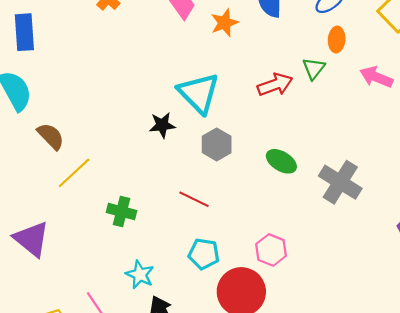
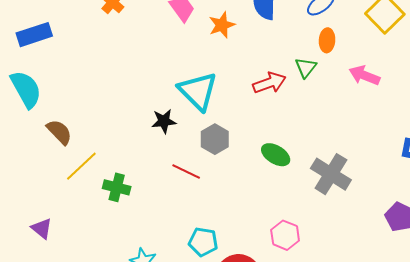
blue rectangle: (24, 32) -> (34, 35), turned 76
red line: (194, 199) -> (186, 171), moved
green cross: (121, 211) -> (117, 187), moved
purple triangle: (32, 239) -> (42, 228), size x0.6
pink hexagon: (271, 250) -> (285, 235), moved

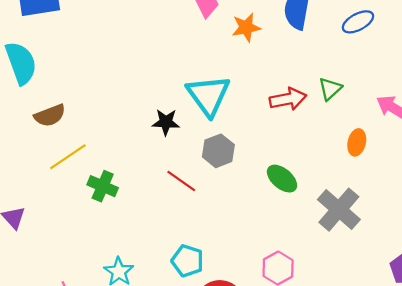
orange ellipse: (327, 40) -> (357, 142), moved
brown semicircle: (59, 132) -> (50, 115), turned 104

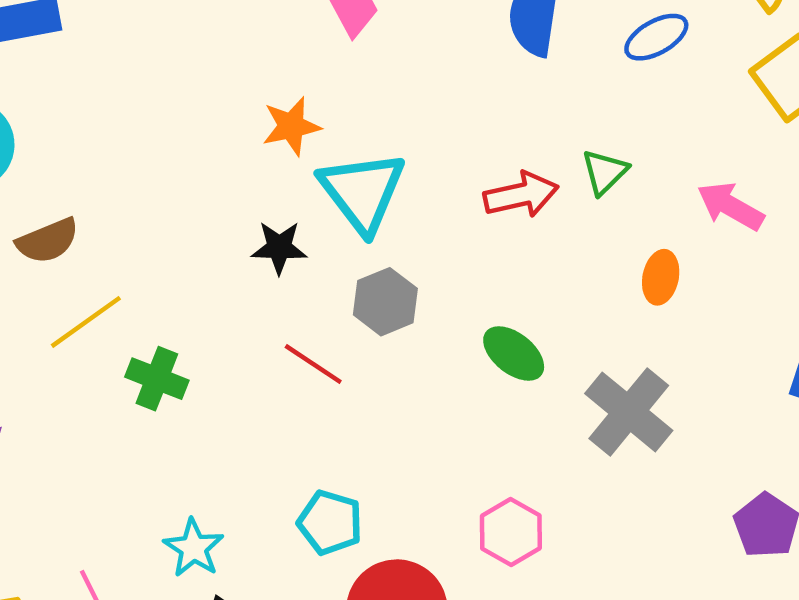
orange star: (246, 27) -> (291, 126), moved

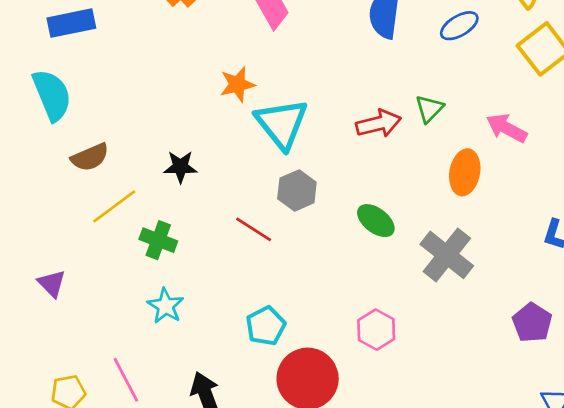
black star: (279, 248) -> (180, 167), moved
orange ellipse: (661, 277) -> (465, 172), size x1.4
cyan pentagon: (330, 523) -> (266, 326), turned 30
cyan star: (194, 548) -> (166, 306), moved

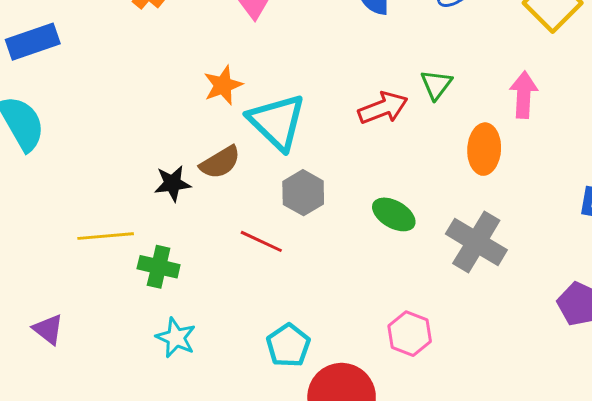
pink arrow: (507, 128) -> (524, 95), turned 72
brown semicircle: (90, 157) -> (220, 162), moved
yellow line: (114, 206) -> (106, 236), turned 39

